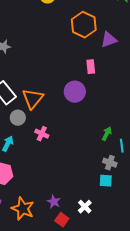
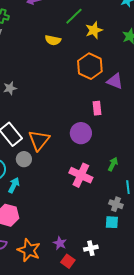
purple triangle: (109, 40) -> (115, 81), turned 42
pink cross: (42, 134) -> (81, 175), moved, size x1.6
green arrow: (107, 134) -> (113, 164), moved
white cross: (85, 207) -> (91, 248), turned 32

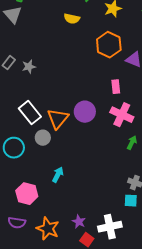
purple circle: (81, 133) -> (85, 112), moved
pink cross: (81, 175) -> (122, 115), moved
cyan arrow: (14, 185) -> (58, 175), moved
white cross: (91, 248) -> (110, 227), size x1.6

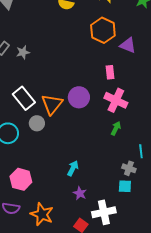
green arrow: (132, 143) -> (116, 128), moved
cyan arrow: (58, 175) -> (73, 168), moved
purple star: (79, 222) -> (80, 193), moved

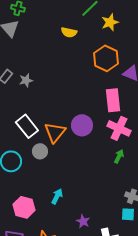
pink rectangle: (110, 72) -> (113, 100), size x1.6
cyan arrow: (73, 168) -> (57, 196), moved

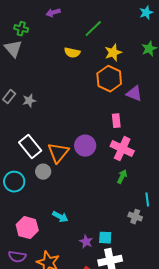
yellow star: (110, 22) -> (113, 53), moved
pink rectangle: (113, 100) -> (116, 121), size x0.6
cyan arrow: (57, 196) -> (60, 217), turned 91
cyan square: (128, 214) -> (105, 238), moved

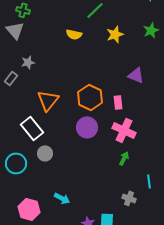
orange hexagon: (109, 79) -> (90, 97), moved
gray star: (29, 101) -> (28, 62), moved
orange triangle: (58, 153) -> (48, 100), moved
gray cross: (135, 217) -> (129, 198), moved

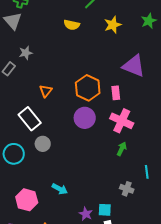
purple triangle: (136, 75) -> (134, 66), size x1.4
orange triangle: (48, 100) -> (46, 91), size x0.6

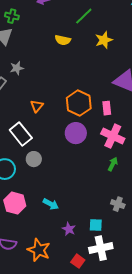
pink hexagon: (27, 200) -> (15, 203), moved
purple star: (86, 214) -> (69, 229), moved

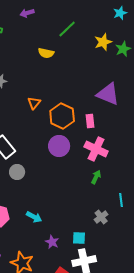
yellow star: (104, 40) -> (103, 42), moved
orange triangle: (37, 106) -> (34, 103), moved
gray cross: (118, 204) -> (101, 217), turned 32

